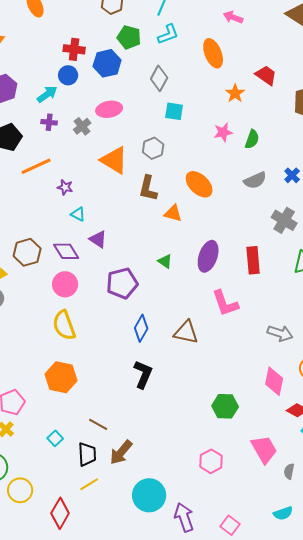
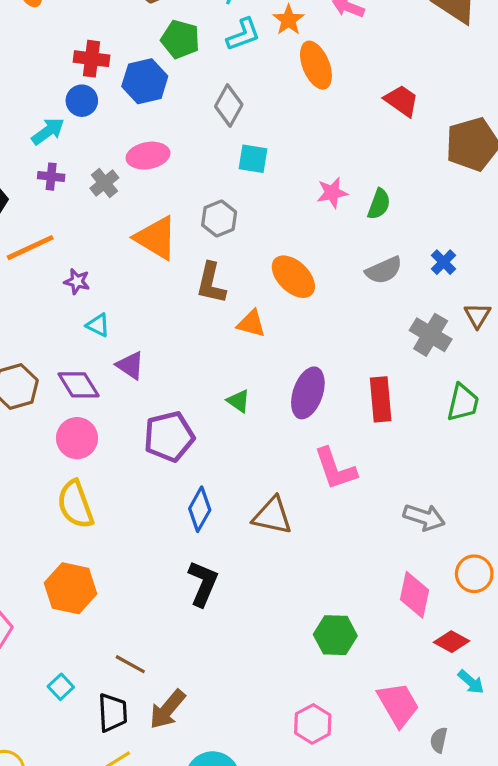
orange star: (235, 93) -> (289, 20), moved

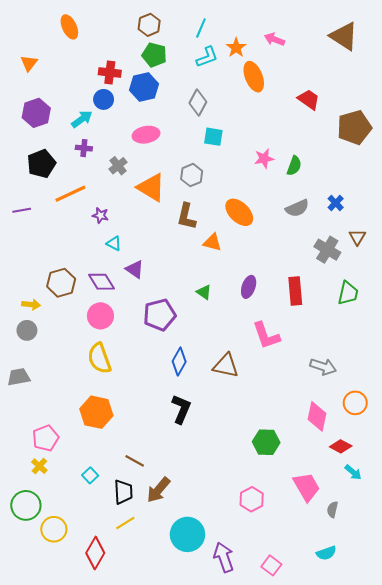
green pentagon: (180, 39) -> (154, 55), moved
gray cross: (104, 183) -> (118, 166), moved
purple ellipse: (308, 393) -> (249, 287), size x0.7

